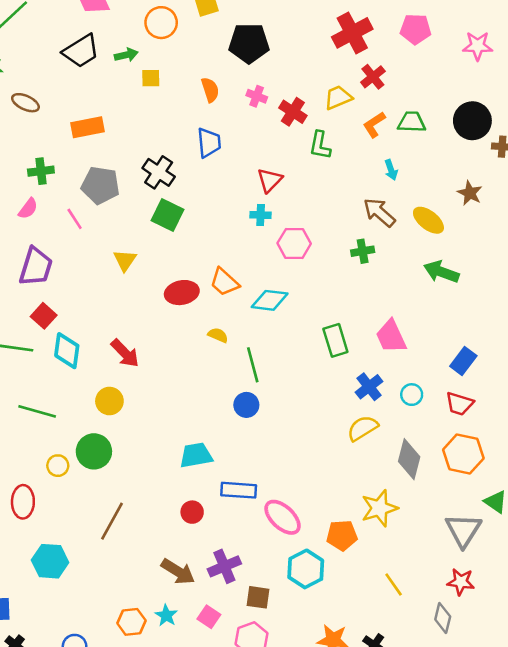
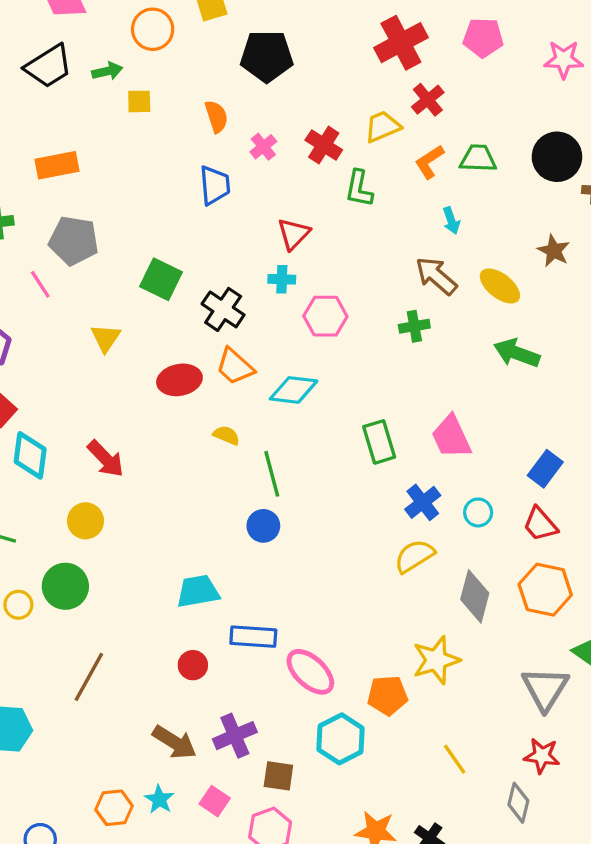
pink cross: (257, 96) -> (263, 147), moved, turned 30
black cross: (159, 172) -> (223, 309), moved
red trapezoid: (459, 404) -> (540, 524), turned 32

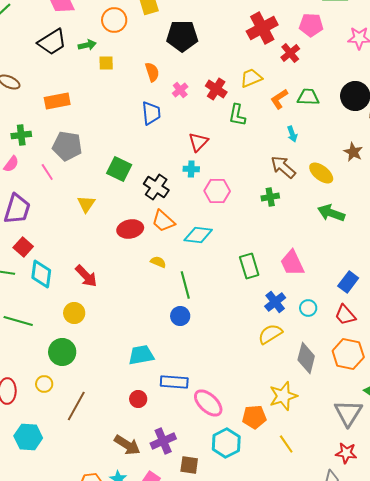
red cross: (428, 100) -> (290, 53), moved
yellow circle: (18, 605) -> (44, 384), moved
yellow line: (455, 759) -> (286, 444), moved

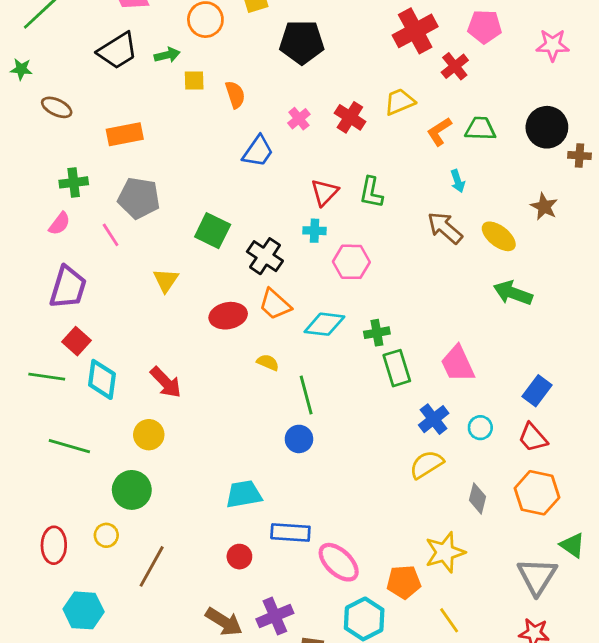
orange semicircle: (152, 72) -> (235, 95), moved
blue trapezoid: (151, 113) -> (258, 151), turned 40
green L-shape: (237, 115) -> (371, 192), moved
green cross: (270, 197) -> (377, 333), moved
gray diamond: (306, 358) -> (477, 498), size x0.7

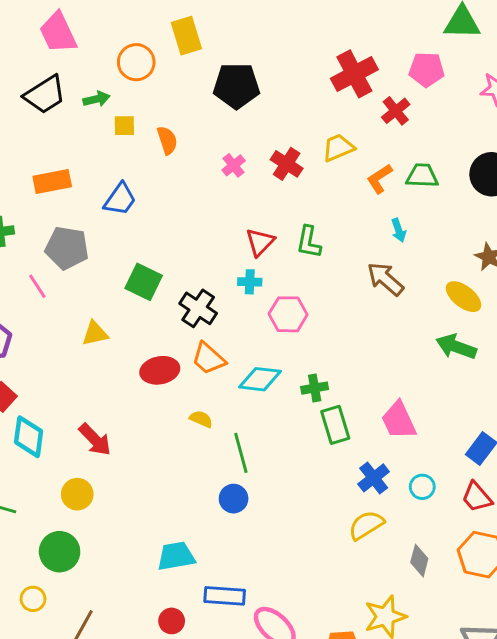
blue trapezoid: (258, 151) -> (120, 199), moved
yellow ellipse: (499, 236) -> (464, 297), moved
yellow triangle: (166, 280) -> (95, 333), turned 44

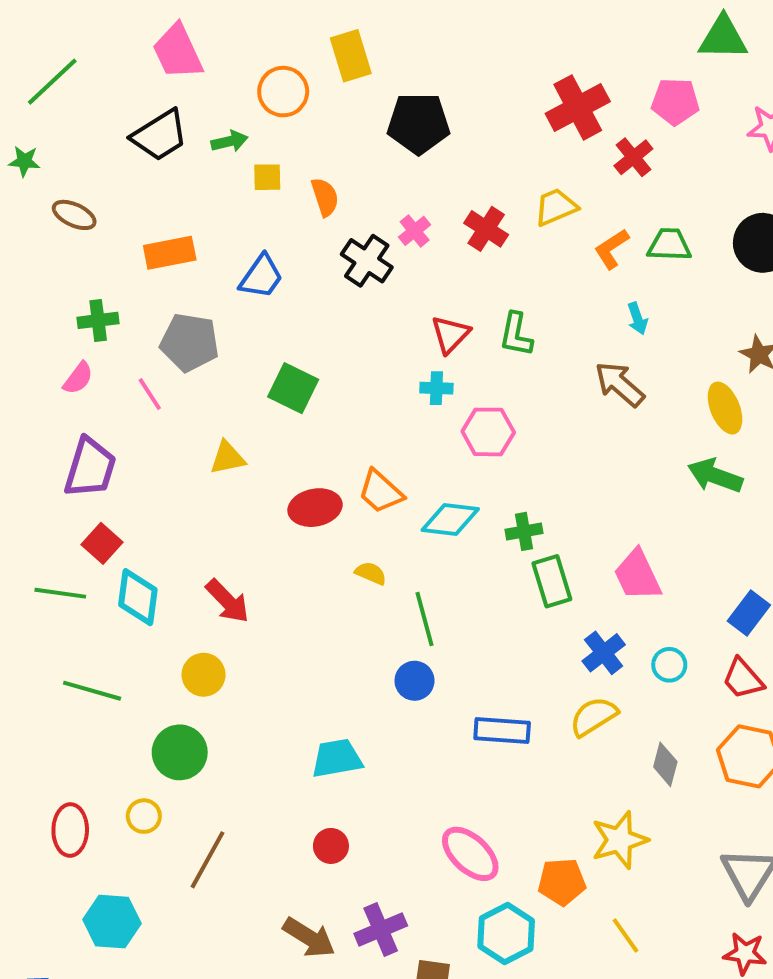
yellow ellipse: (464, 297) -> (725, 408), turned 30
black cross: (198, 308) -> (367, 261), moved
blue rectangle: (225, 596) -> (502, 730), moved

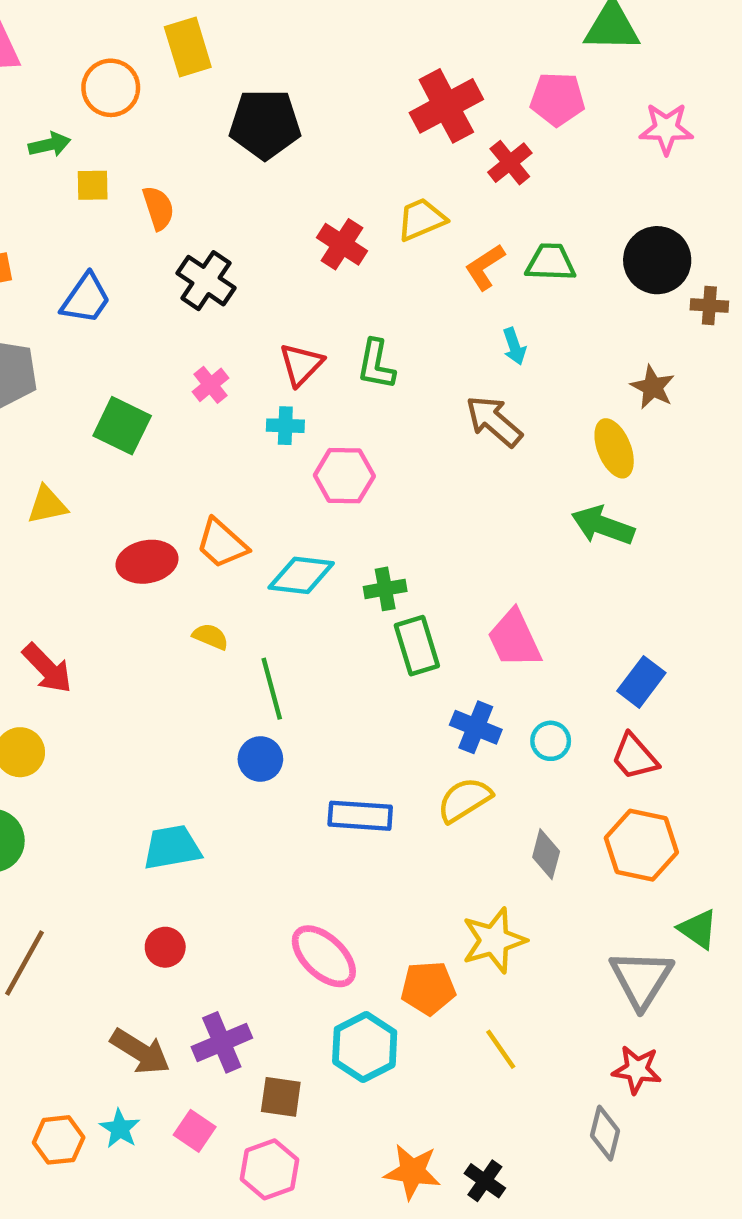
pink cross: (415, 231) -> (211, 385), moved
blue cross: (604, 653) -> (476, 727), turned -30

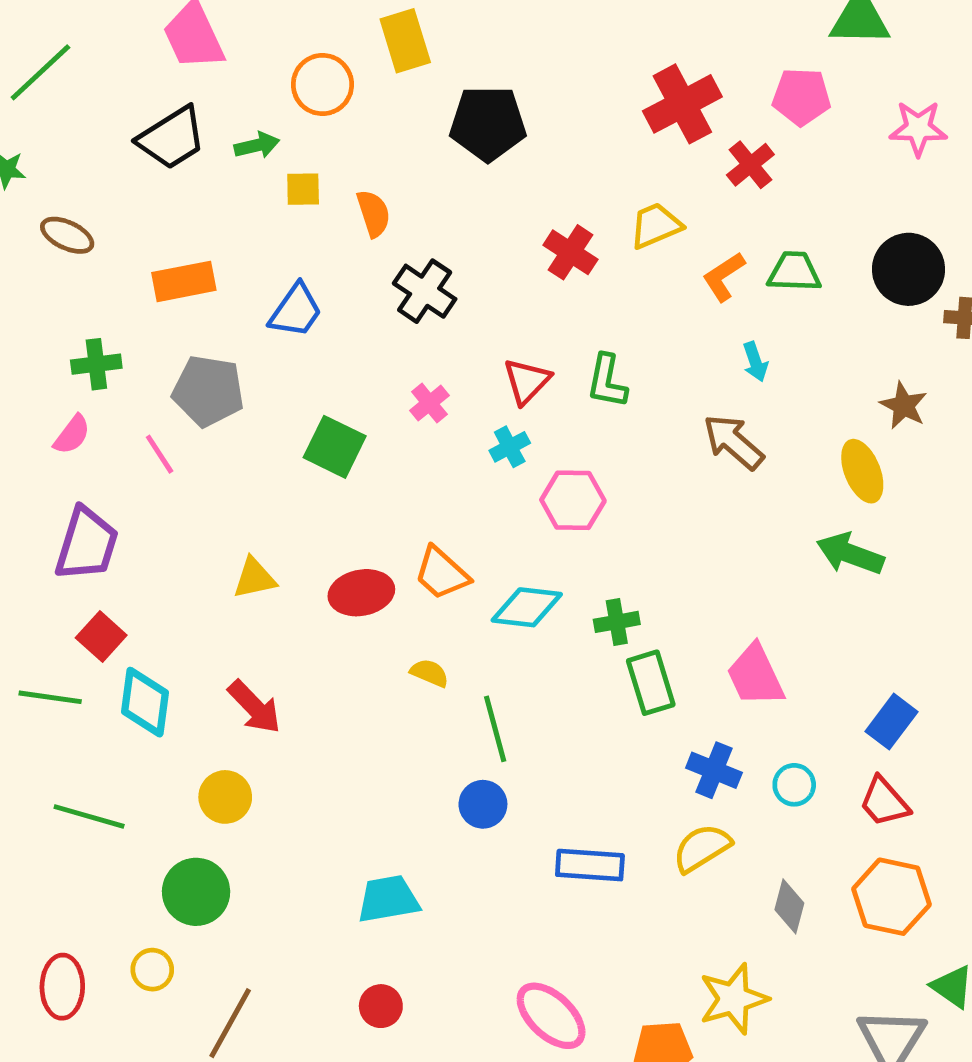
cyan cross: (285, 426) -> (510, 447), turned -30
yellow triangle: (47, 505) -> (254, 578), moved

